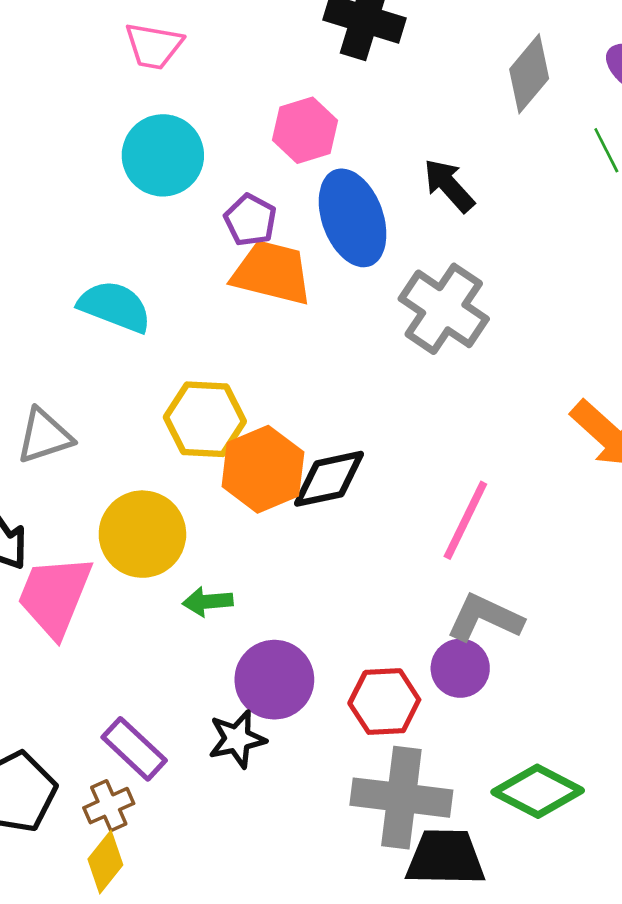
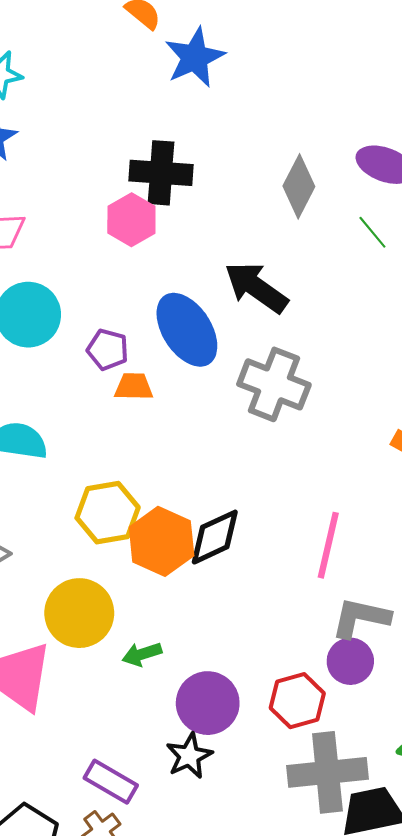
pink hexagon: (305, 130) -> (131, 220), moved
black arrow: (449, 185) -> (256, 287), size x1.4
orange trapezoid: (272, 273) -> (134, 387), size x0.6

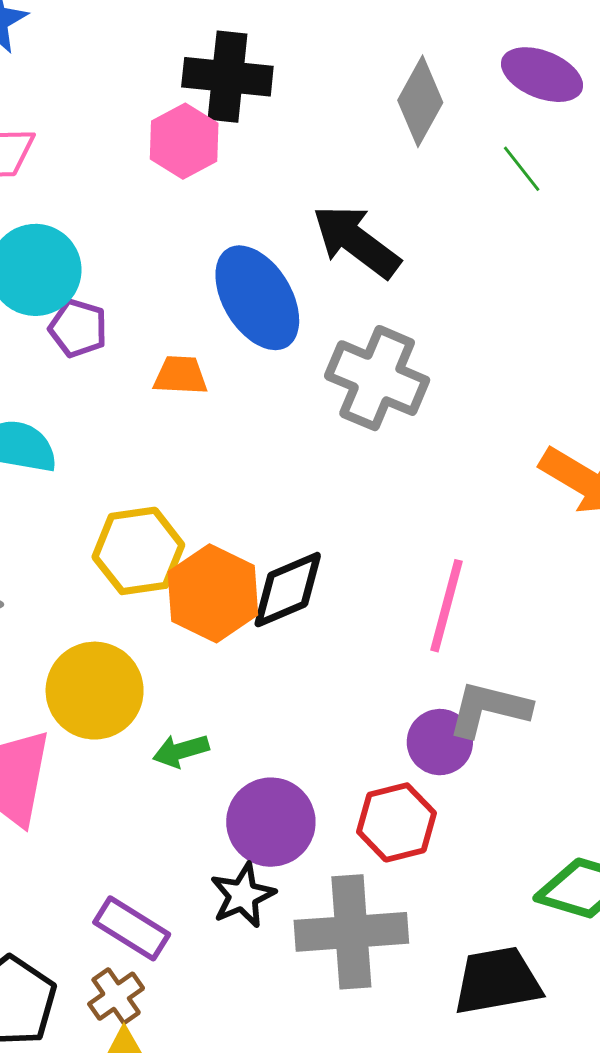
purple pentagon: (108, 350) -> (78, 328), moved
purple circle: (350, 661) -> (440, 742), moved
gray cross: (327, 772) -> (351, 932), moved

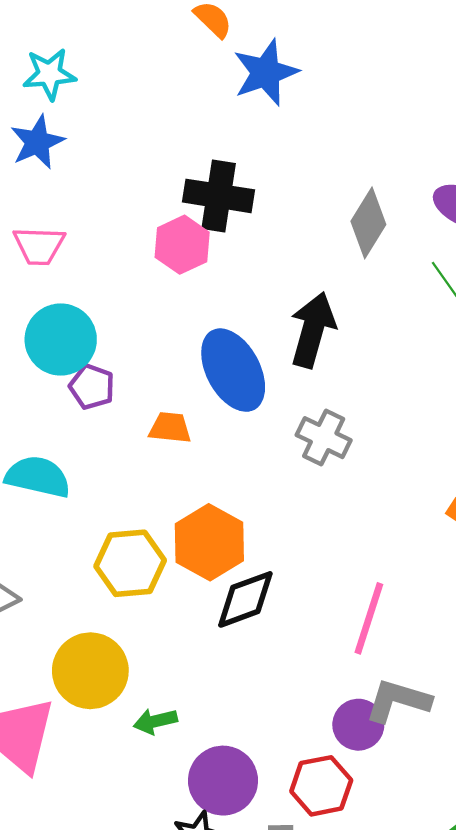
black arrow: (356, 241) -> (313, 330), turned 66
gray cross: (377, 378) -> (324, 438), size x0.7
orange hexagon: (213, 593) -> (209, 542), moved

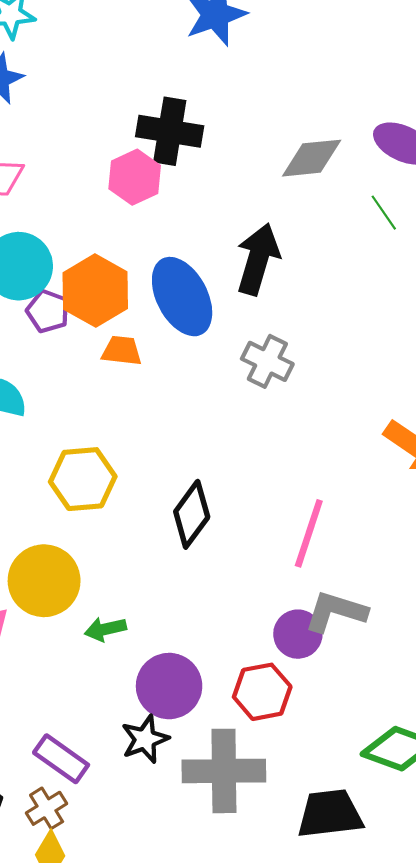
gray diamond: (368, 223) -> (312, 158), turned 52
orange hexagon: (209, 542) -> (95, 291), moved
black diamond: (245, 599) -> (192, 514), turned -34

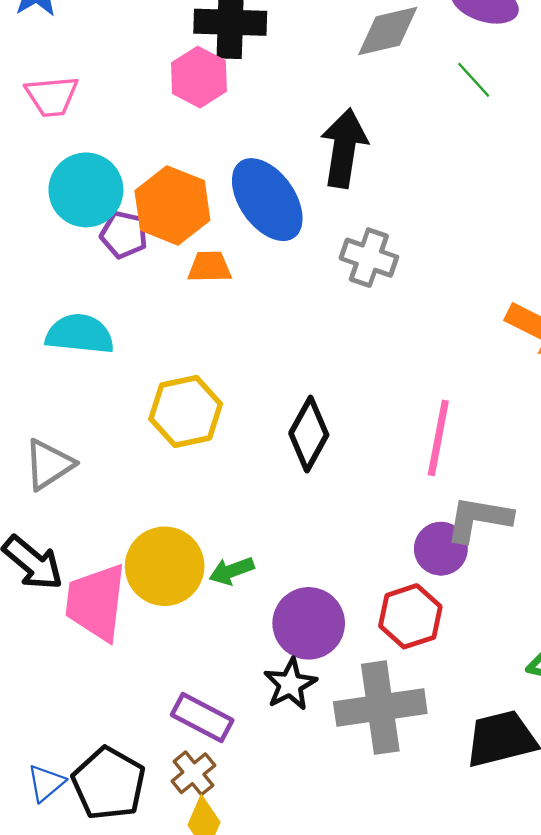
yellow circle: (44, 581) -> (165, 566), moved

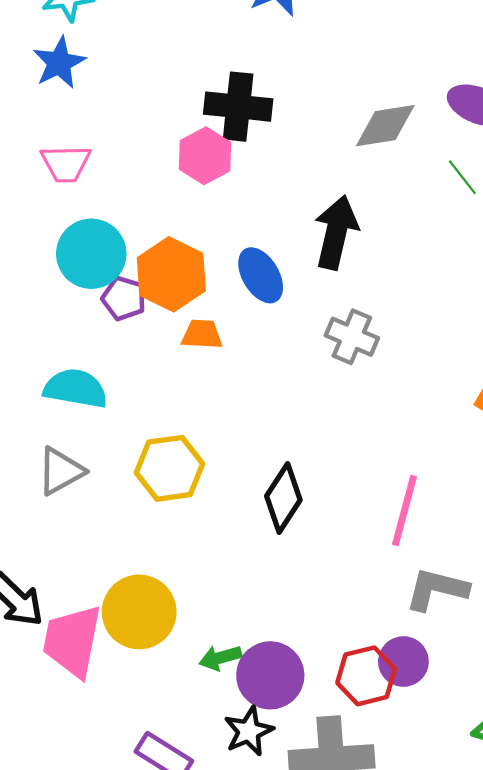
blue ellipse: (267, 200) -> (261, 275), size x0.7
gray triangle: (49, 464) -> (61, 471), moved
purple circle: (441, 549) -> (403, 662), moved
green arrow: (232, 571) -> (220, 658), moved

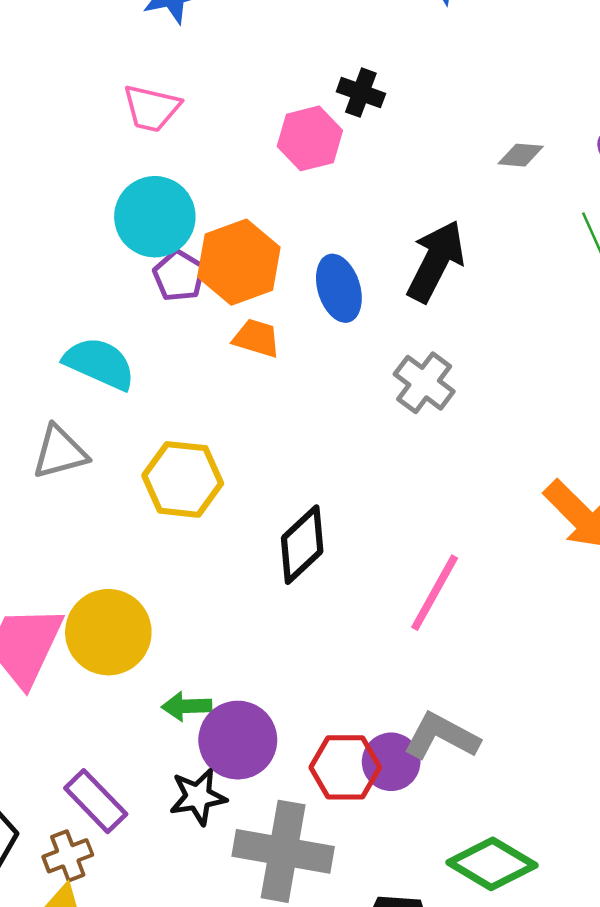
black cross: (238, 107) -> (361, 93), size x0.6
gray diamond: (385, 126) -> (521, 155), size x0.6
gray L-shape: (437, 589) -> (441, 736), moved

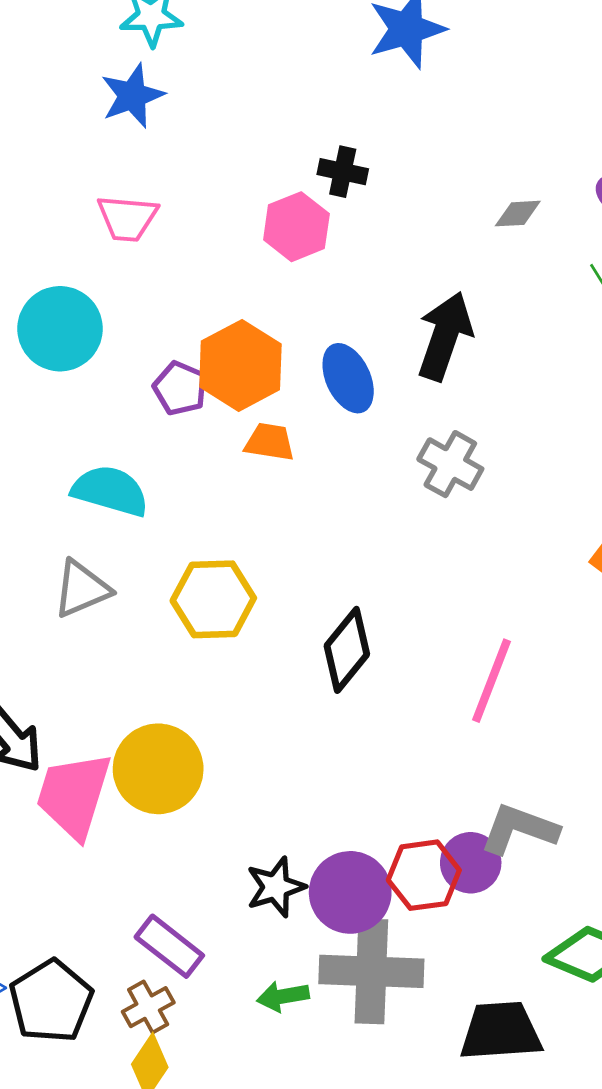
cyan circle: (155, 217) -> (60, 329), moved
green arrow: (187, 706) -> (283, 996), moved
purple circle: (238, 740) -> (350, 892), moved
black star: (198, 797) -> (276, 887), moved

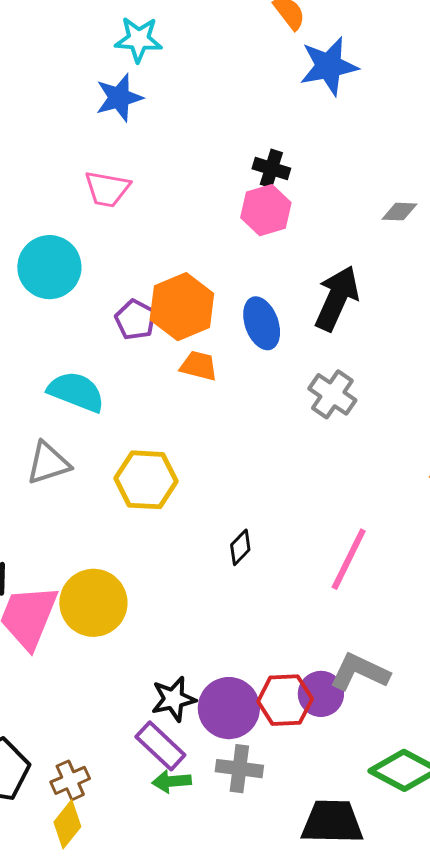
pink hexagon: (296, 227) -> (266, 210), moved
black diamond: (347, 650) -> (240, 547), moved, size x0.6
purple rectangle: (169, 946) -> (160, 746), moved
gray cross: (371, 971) -> (239, 769), size x0.6

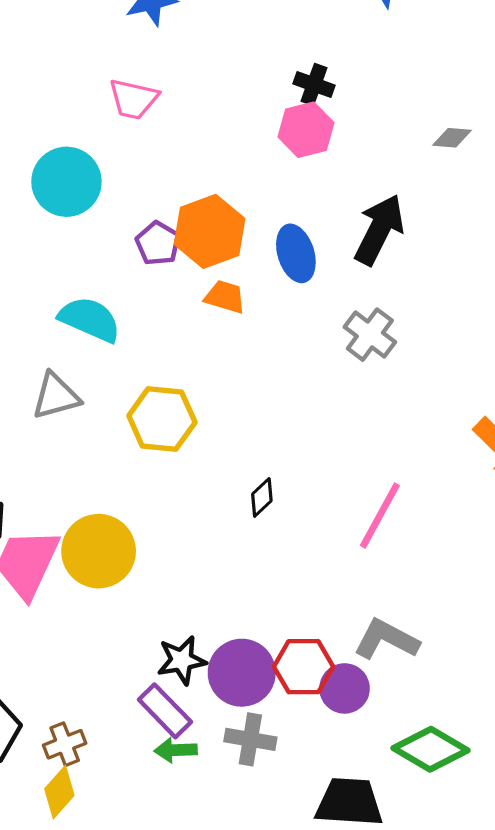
purple circle: (321, 694) -> (345, 688), moved

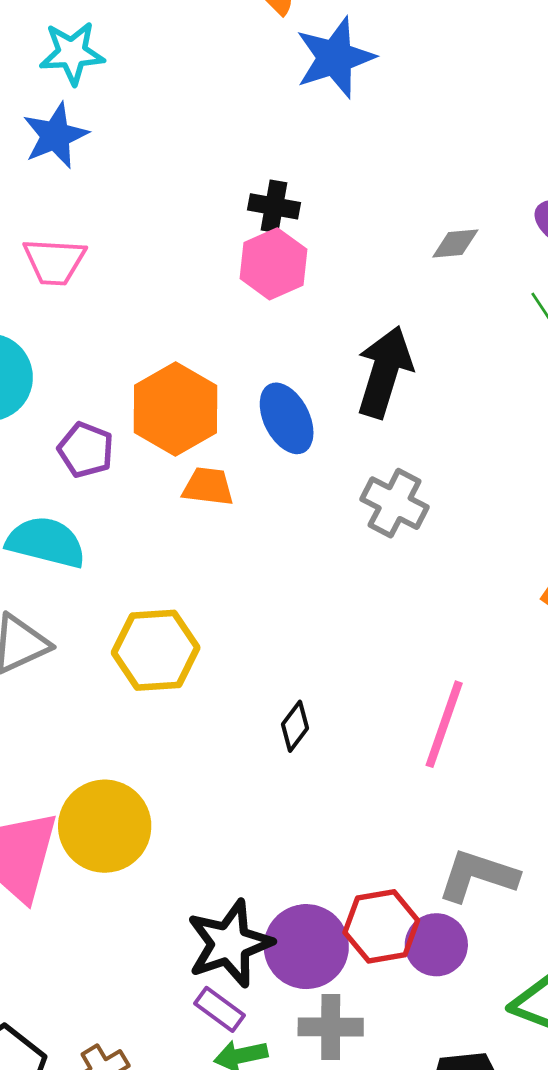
purple pentagon: (158, 243) -> (86, 450), moved
black star: (182, 660) -> (230, 944), size x1.4
purple rectangle: (165, 711) -> (220, 1009), size x0.7

